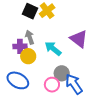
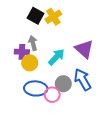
cyan arrow: (53, 49) -> (56, 57), turned 90
blue ellipse: (18, 80) -> (36, 88), moved, turned -30
blue arrow: (74, 84) -> (83, 79), moved

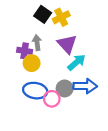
purple triangle: (84, 49) -> (67, 44), moved
cyan arrow: (56, 57) -> (77, 62), moved
blue arrow: (83, 79) -> (85, 86), turned 115

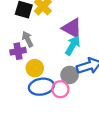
purple triangle: (67, 44) -> (72, 28), moved
yellow circle: (32, 63) -> (35, 68), moved

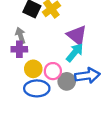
gray arrow: (28, 39) -> (20, 35), moved
pink circle: (60, 89) -> (53, 71), moved

